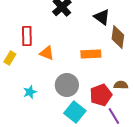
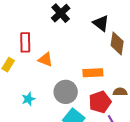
orange rectangle: (91, 54) -> (93, 73), moved

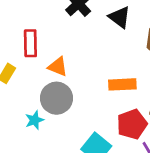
black triangle: (101, 23) -> (120, 17), moved
gray circle: (66, 92) -> (56, 98), moved

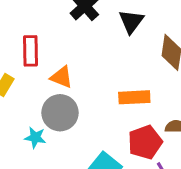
black triangle: (120, 17) -> (131, 21), turned 30
cyan star: (35, 120) -> (35, 138), turned 30

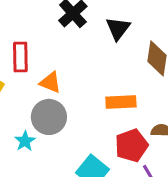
cyan star: (35, 138) -> (25, 141), turned 30

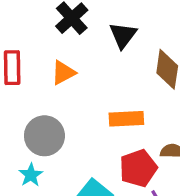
orange triangle: (50, 82) -> (63, 73), moved, turned -50
cyan star: (25, 141) -> (31, 175), moved

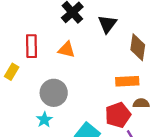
orange triangle: (63, 73) -> (67, 50), turned 42
orange rectangle: (126, 119) -> (127, 81), moved

